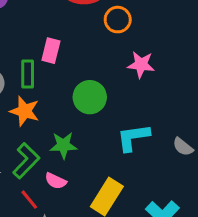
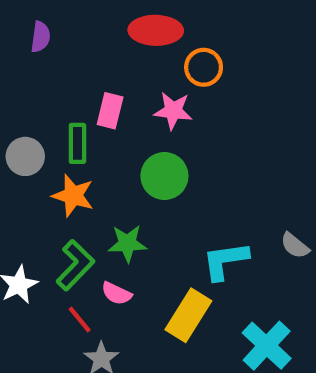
pink star: (141, 65) -> (173, 111), moved
cyan L-shape: (133, 138) -> (225, 261), moved

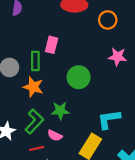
orange circle: (204, 67) -> (108, 20), moved
pink star: (173, 111) -> (117, 57), moved
red line: (80, 320) -> (36, 148), turned -64

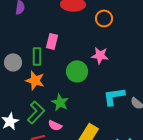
pink star: (117, 57) -> (100, 55), moved
green star: (60, 111) -> (60, 102), turned 30
cyan L-shape: (109, 119) -> (114, 96), moved

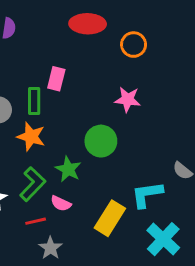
green circle: (77, 71) -> (101, 141), moved
cyan L-shape: (114, 96) -> (147, 194), moved

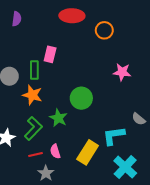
pink star: (128, 99) -> (122, 72), moved
pink semicircle: (61, 203) -> (55, 151), moved, turned 48

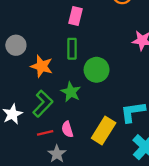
pink rectangle: (50, 54) -> (76, 16), moved
green rectangle: (34, 70) -> (72, 49), moved

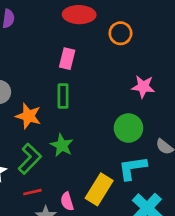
green circle: (97, 70) -> (128, 128), moved
pink semicircle: (67, 129) -> (67, 201), moved

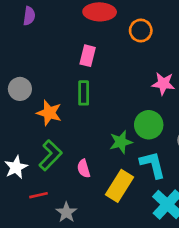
green star: (62, 145) -> (121, 142), moved, turned 30
cyan L-shape: (132, 168) -> (153, 165), turned 84
red line: (32, 192) -> (39, 195), moved
pink semicircle: (67, 201) -> (84, 169), moved

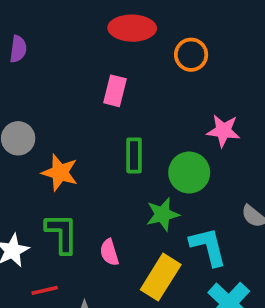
purple semicircle: (29, 16) -> (18, 49), moved
green rectangle: (84, 93) -> (134, 155), moved
green circle: (149, 125) -> (189, 173), moved
green L-shape: (50, 155) -> (62, 233), turned -44

